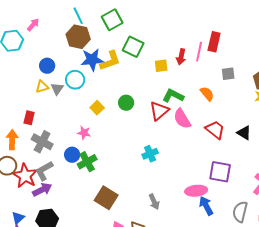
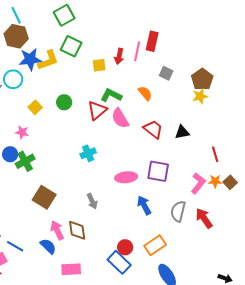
green square: (112, 20) -> (64, 15), moved
gray square: (228, 74) -> (166, 73), turned 32
black triangle: (244, 133) -> (182, 132), turned -42
pink ellipse: (196, 191) -> (126, 177), moved

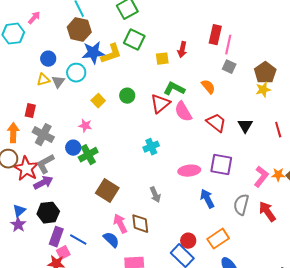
pink line: (137, 51) -> (228, 45), moved
black triangle: (182, 132) -> (245, 126), turned -49
red line: (215, 154) -> (278, 130), moved

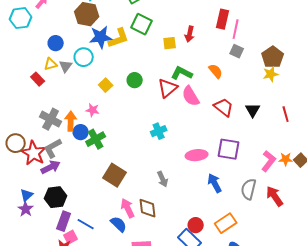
red rectangle: (30, 111) -> (38, 79), moved, turned -56
orange arrow: (13, 133) -> (71, 121), moved

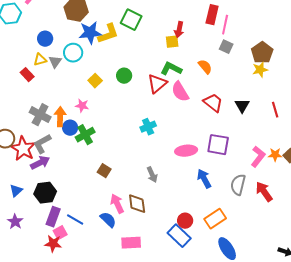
yellow square: (170, 43) -> (172, 42), moved
brown square: (115, 175) -> (104, 171), size x0.6
purple star: (26, 209) -> (15, 222), moved

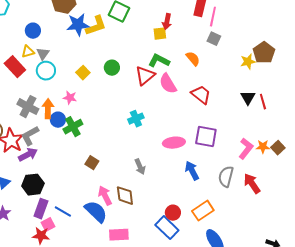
cyan circle: (73, 53) -> (46, 71), moved
brown pentagon: (262, 53) -> (264, 53), moved
red rectangle: (27, 75) -> (15, 67), size x1.5
black triangle: (242, 106) -> (248, 98), moved
blue semicircle: (108, 220) -> (96, 212), size x1.4

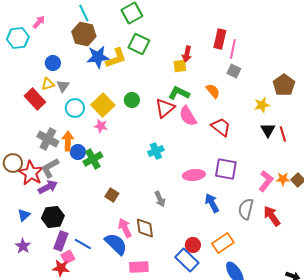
yellow star: (248, 62) -> (262, 105), moved
cyan circle: (46, 71) -> (75, 108), moved
yellow square: (83, 73) -> (103, 105), size x1.6
pink star: (70, 98) -> (101, 126), moved

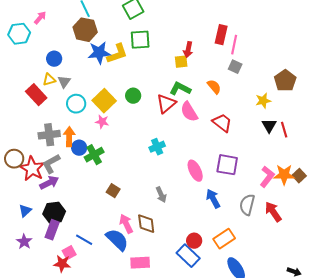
green square: (139, 44) -> (140, 40), turned -30
gray cross: (48, 139) -> (49, 135), turned -35
pink ellipse: (194, 175) -> (195, 171), turned 70
orange star: (283, 179) -> (284, 175), size x1.5
purple rectangle: (61, 241) -> (52, 230), moved

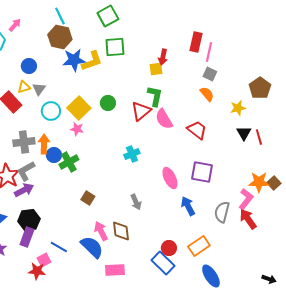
orange semicircle: (214, 87) -> (207, 94), moved
green L-shape: (180, 89) -> (155, 96), turned 75
pink L-shape: (267, 177) -> (246, 199), moved

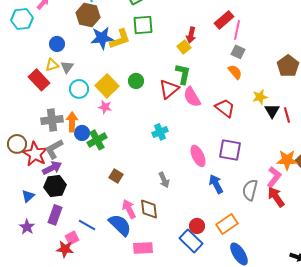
red rectangle: (196, 42) -> (224, 20), turned 36
yellow square: (156, 69) -> (184, 47), turned -32
yellow star: (238, 108) -> (260, 97), moved
black hexagon: (29, 220) -> (55, 186), moved

